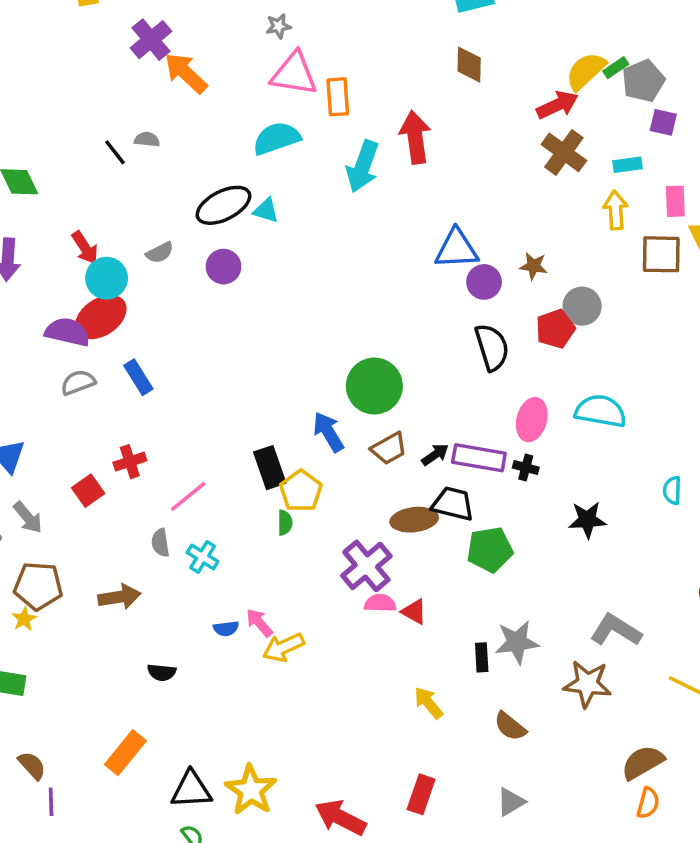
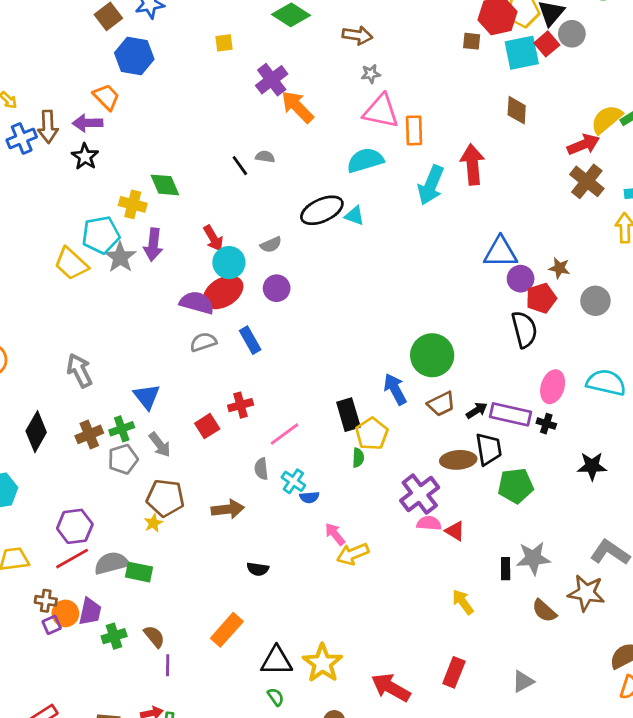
purple circle: (223, 267) -> (277, 288), moved
red pentagon: (555, 329) -> (541, 298), moved
black trapezoid: (453, 504) -> (489, 449), turned 64
blue semicircle: (226, 629) -> (309, 497), moved
brown semicircle: (510, 726) -> (544, 611), moved

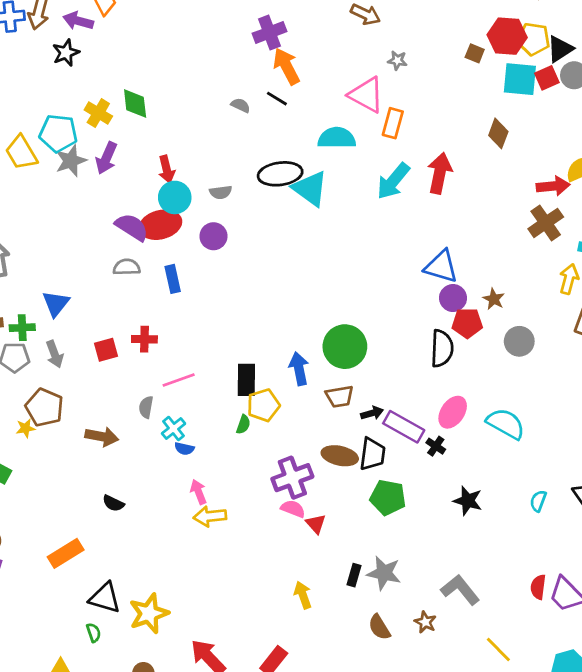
gray star: (371, 74) -> (397, 60), moved
black line: (240, 166) -> (277, 99), moved, turned -40
cyan triangle: (354, 216) -> (310, 189), size x1.8
brown star: (586, 593) -> (425, 622), size x0.6

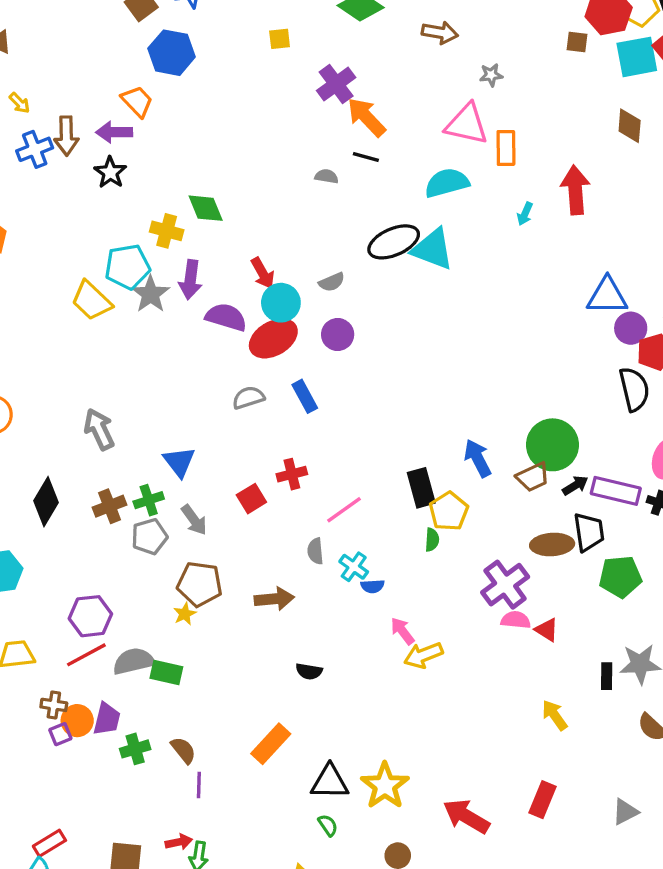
cyan arrow: (393, 181) -> (525, 214), size x0.5
purple semicircle: (132, 227) -> (226, 317), moved
green circle: (345, 347) -> (553, 445), moved

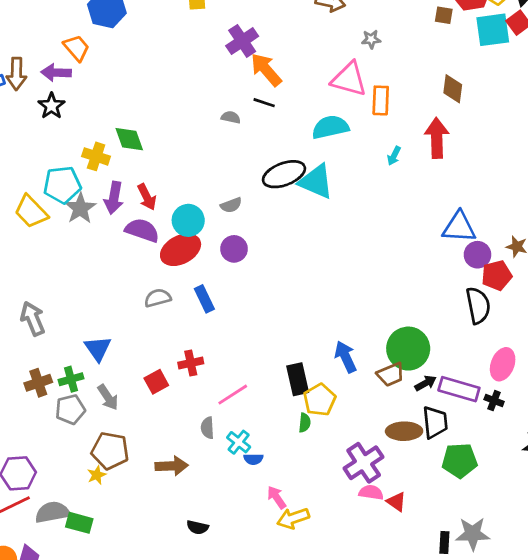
brown diamond: (630, 126) -> (453, 89), moved
red arrow: (263, 273) -> (147, 197), moved

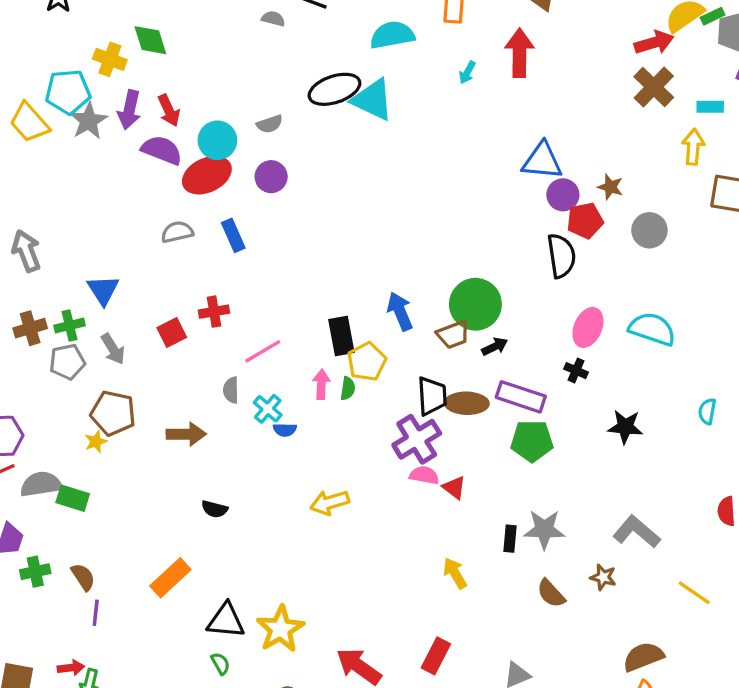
purple rectangle: (459, 389) -> (521, 397), moved
black trapezoid: (435, 422) -> (432, 396), moved
pink arrow: (277, 497) -> (321, 384), moved, turned 35

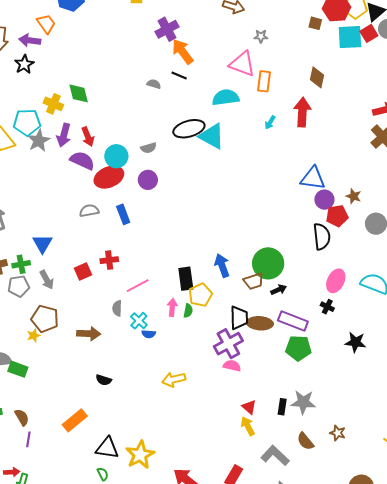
red triangle: (454, 488) -> (249, 407), moved
gray L-shape: (637, 532) -> (275, 456), moved

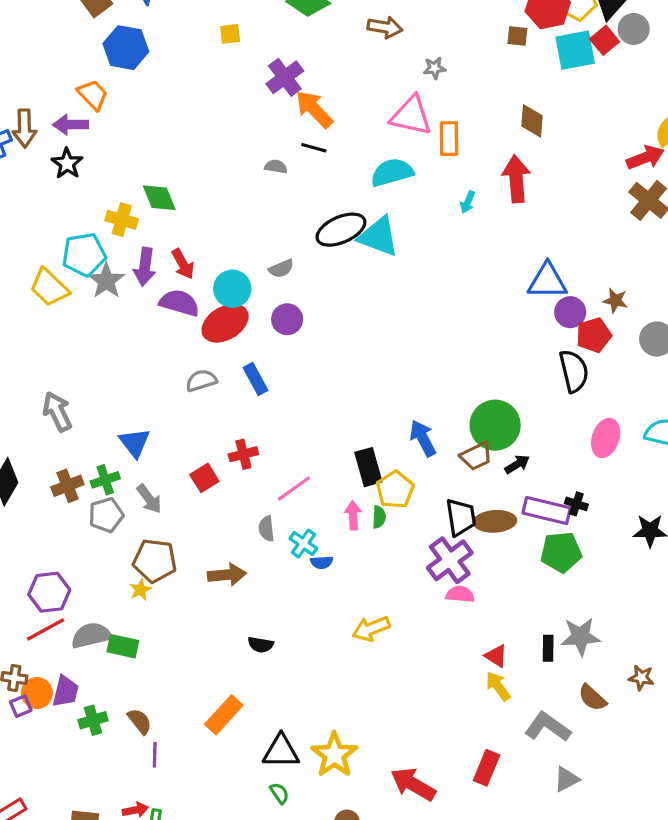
black cross: (327, 307) -> (576, 504), moved

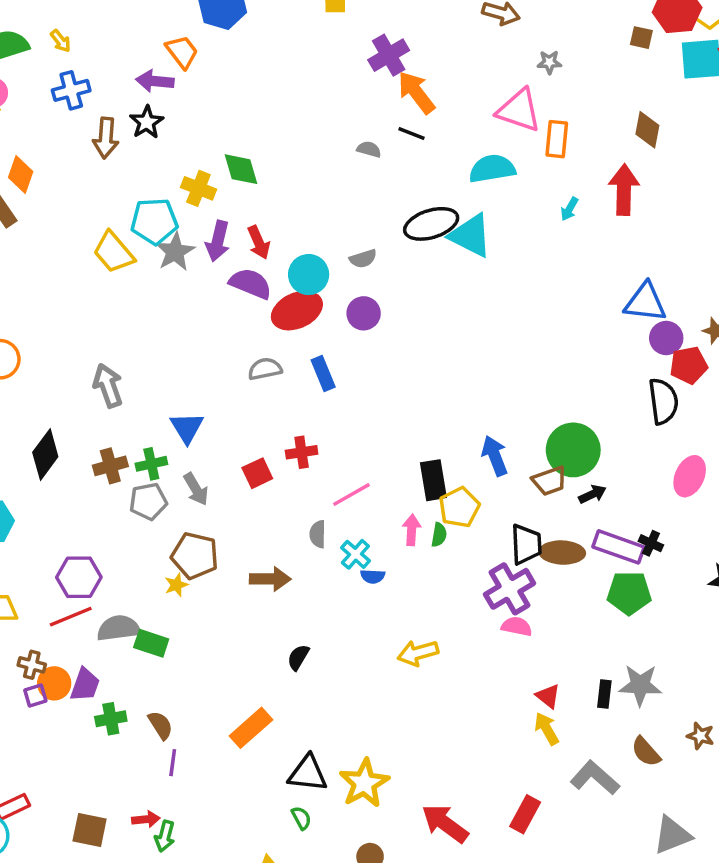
brown arrow: (24, 128) -> (106, 138), moved
black semicircle: (261, 645) -> (298, 657), turned 105
gray triangle: (567, 779) -> (672, 835), moved, size x1.4

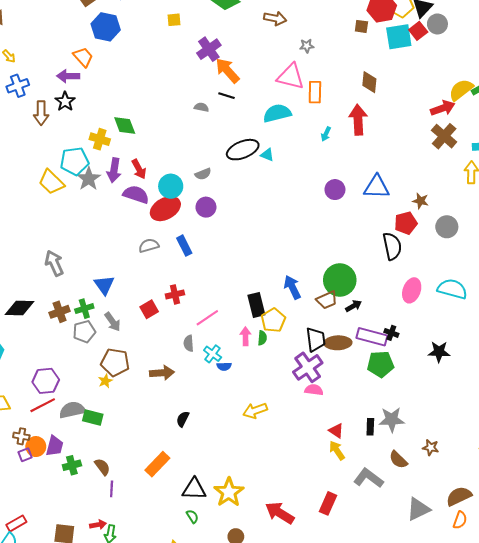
cyan triangle: (471, 236) -> (267, 155), size x0.5
purple circle: (666, 338) -> (335, 190), moved
black diamond: (45, 455) -> (20, 308), turned 60

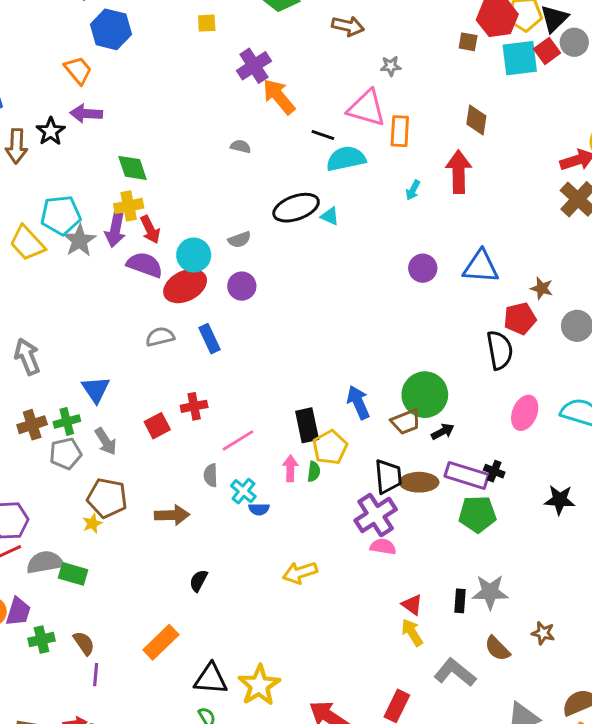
purple arrow: (68, 76) -> (86, 114), moved
black line: (226, 96) -> (323, 135), moved
yellow cross: (100, 139) -> (129, 206), moved, turned -30

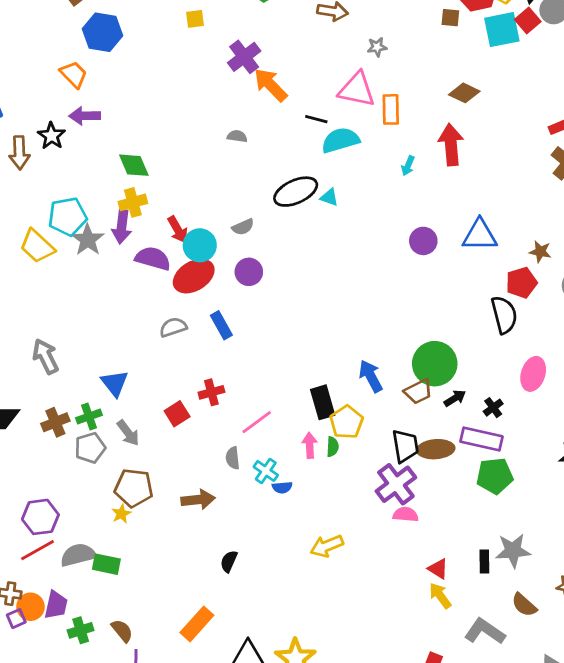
brown diamond: (476, 120) -> (464, 93), turned -68
red arrow: (150, 230) -> (178, 230), moved
black cross: (494, 471) -> (493, 408), moved, turned 36

